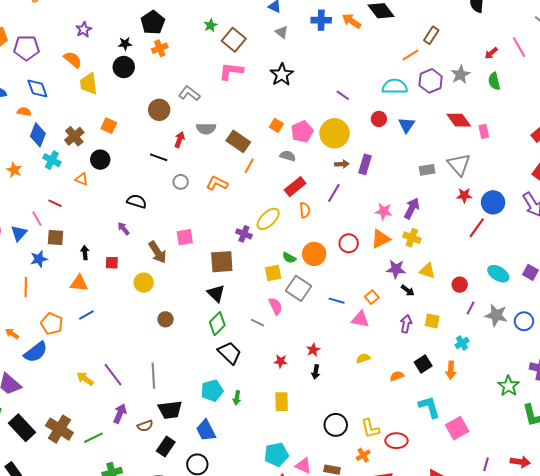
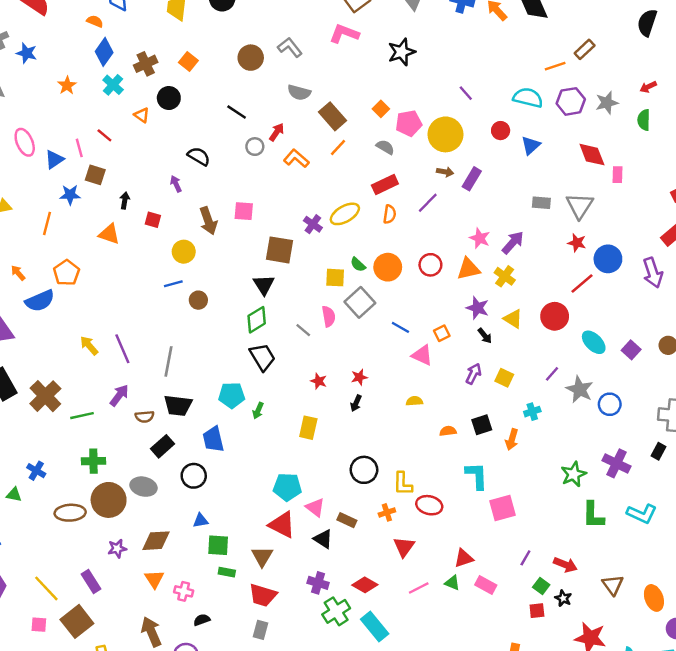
red arrow: (180, 140) -> (277, 132), moved
red circle: (460, 285) -> (555, 316), moved, size x1.5
blue line: (86, 315) -> (173, 284), moved

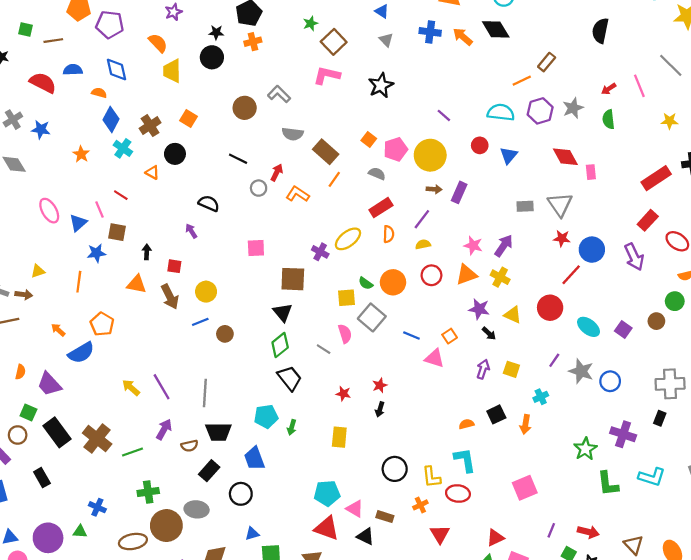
brown arrow: (208, 221) -> (170, 297), moved
yellow semicircle: (414, 401) -> (423, 244), moved
cyan L-shape: (477, 476) -> (465, 460), moved

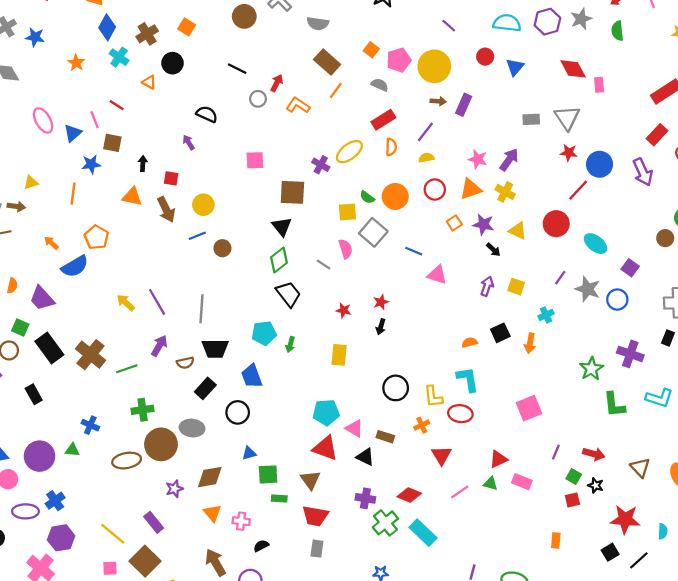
gray semicircle: (293, 134) -> (318, 23), moved
purple square: (623, 329) -> (630, 268), moved
orange square: (450, 336) -> (454, 223), moved

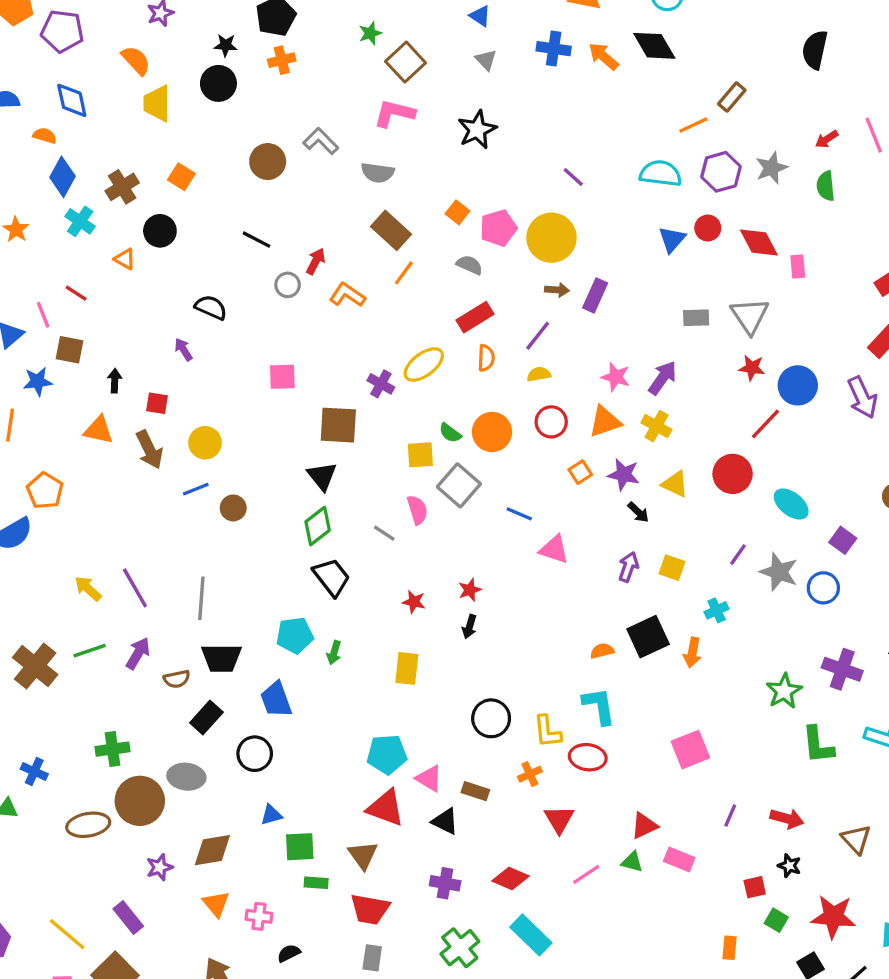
red circle: (485, 57) -> (708, 228), moved
black square: (500, 333) -> (648, 637), size x1.4
green line: (127, 369) -> (90, 651), moved
green square: (574, 476) -> (776, 920), moved
green cross: (385, 523) -> (460, 948), moved

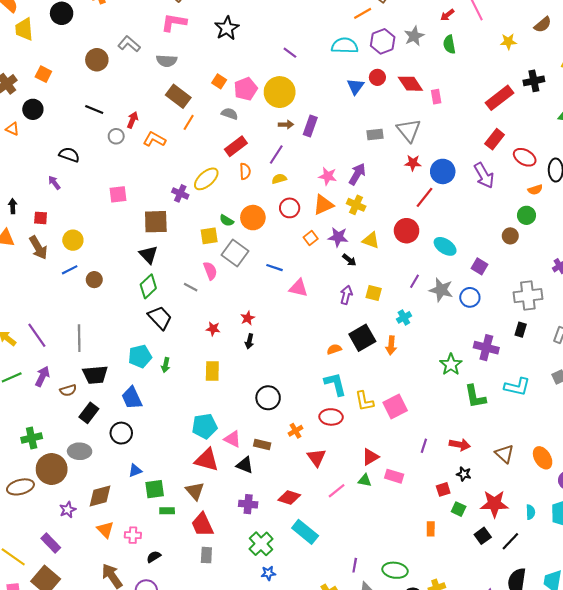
yellow L-shape: (547, 732) -> (364, 401), moved
red trapezoid: (370, 909) -> (202, 525), turned 60

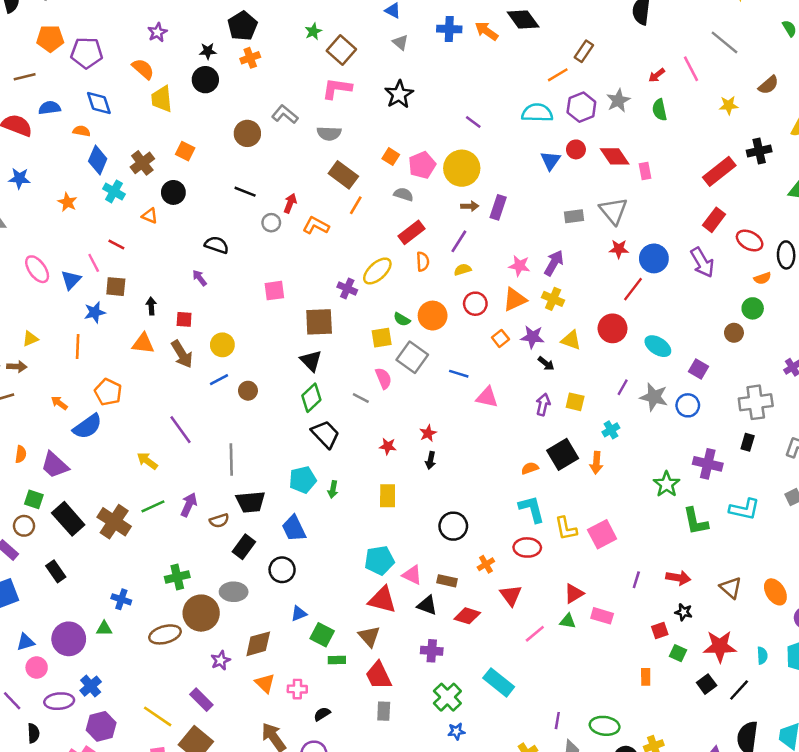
purple line: (37, 335) -> (180, 430), moved
green square: (155, 489) -> (322, 635), turned 36
red diamond: (289, 497) -> (467, 616), moved

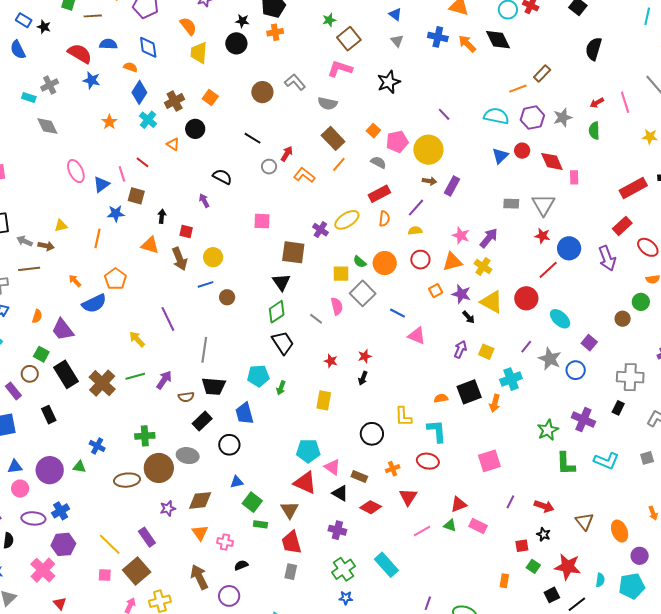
blue star: (19, 178) -> (92, 80), moved
yellow triangle: (571, 340) -> (492, 302), size x1.4
cyan cross: (611, 430) -> (511, 379), size x1.5
yellow L-shape: (566, 528) -> (403, 417), moved

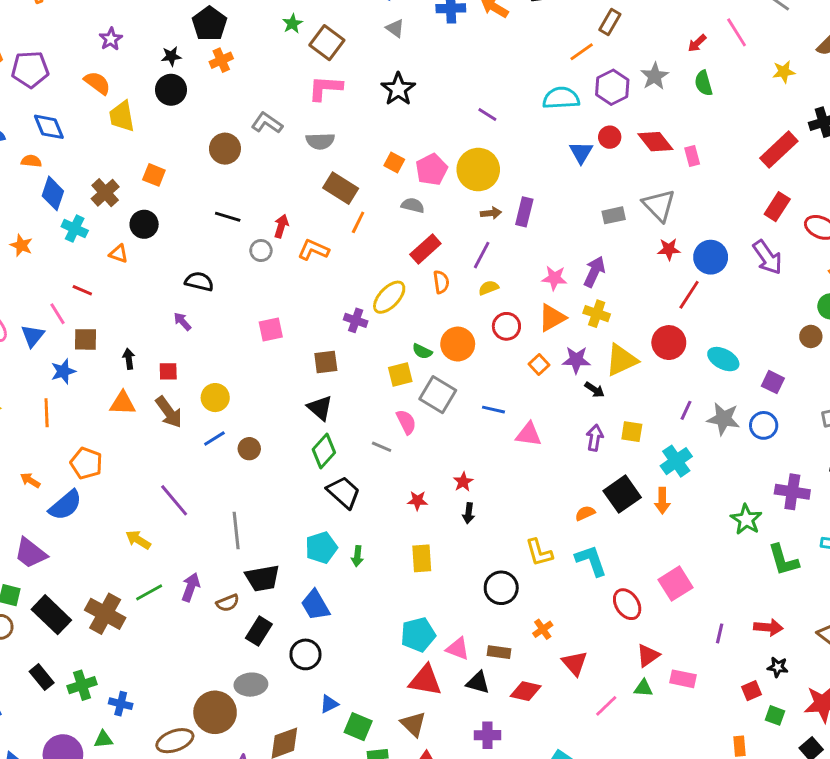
brown square: (293, 252) -> (326, 362), size x0.7
yellow triangle: (492, 302) -> (621, 360), turned -40
green cross: (145, 436) -> (82, 685), moved
red ellipse: (428, 461) -> (627, 604), moved, turned 60

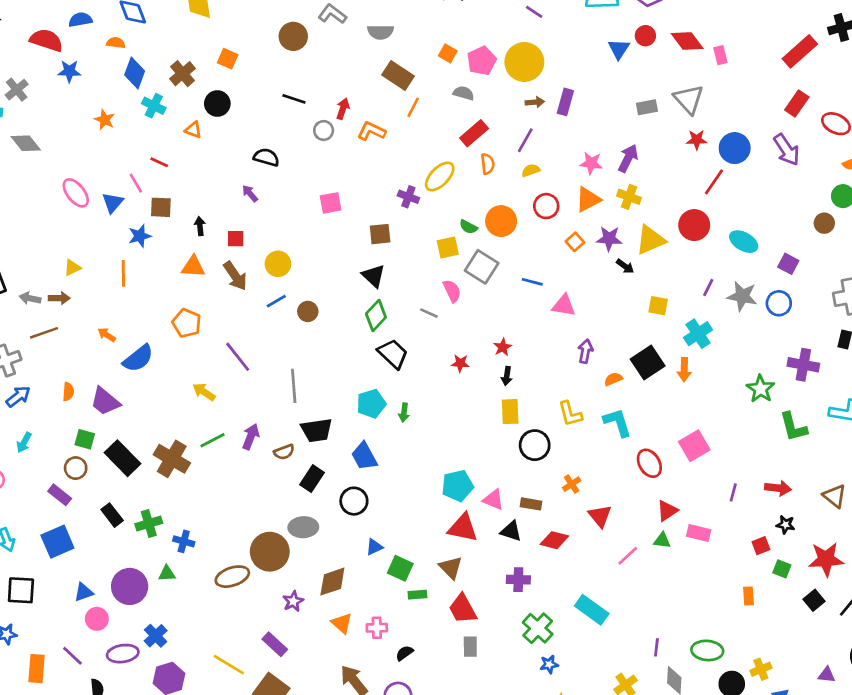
purple arrow: (595, 438) -> (585, 351), moved
orange pentagon: (86, 463) -> (187, 323), moved
yellow rectangle: (422, 558) -> (510, 412), moved

